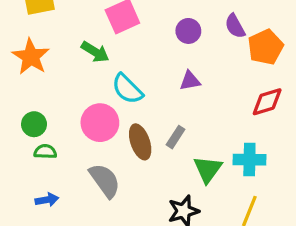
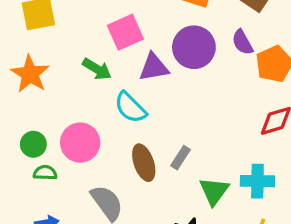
purple circle: (188, 31) -> (194, 47), size x1.6
purple triangle: (190, 81) -> (154, 67), moved, size x1.4
pink circle: (100, 123) -> (80, 143), moved

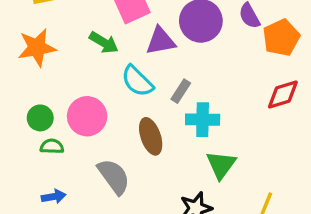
orange star: (30, 74) -> (37, 48), turned 30
gray rectangle: (181, 158) -> (181, 91), moved
cyan cross: (257, 181) -> (203, 120), moved

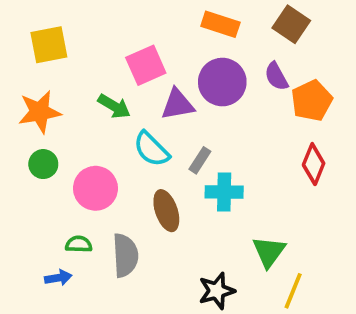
red diamond: (283, 94) -> (314, 164), turned -51
green circle: (40, 118) -> (43, 164), moved
green semicircle: (52, 146) -> (79, 244), moved
green triangle: (221, 165) -> (269, 252), moved
gray semicircle: (114, 176) -> (125, 255), turned 33

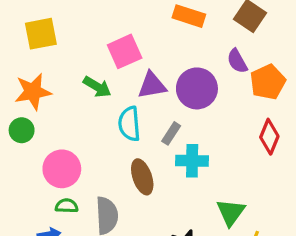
purple circle: (222, 82) -> (197, 88), moved
cyan semicircle: (151, 149) -> (129, 124), turned 40
green circle: (43, 164) -> (22, 130), moved
pink circle: (95, 188) -> (62, 169), moved

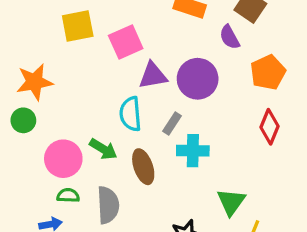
yellow square: (41, 34) -> (78, 26), moved
purple semicircle: (237, 61) -> (230, 37), moved
green arrow: (97, 87) -> (103, 149), moved

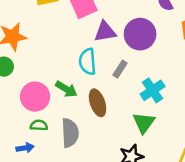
cyan cross: (193, 151) -> (153, 90), moved, turned -35
green triangle: (231, 202) -> (144, 123), moved

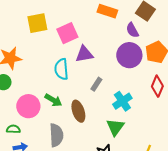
purple circle: (140, 34) -> (129, 55), moved
cyan semicircle: (88, 62) -> (61, 69), moved
green semicircle: (39, 125) -> (13, 129), moved

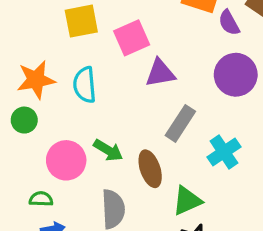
purple semicircle: (132, 30) -> (229, 23), moved
cyan semicircle: (61, 69) -> (85, 85), moved
gray rectangle: (96, 84) -> (180, 123), size x1.5
green triangle: (115, 127) -> (187, 201), moved, turned 30

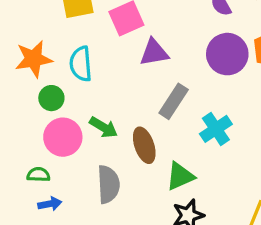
green circle: (24, 120) -> (51, 98), moved

